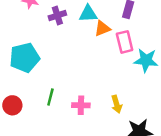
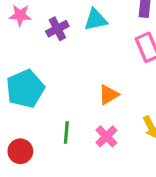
orange triangle: (102, 28) -> (109, 95), moved
pink cross: (81, 105) -> (106, 136), turned -36

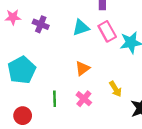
cyan triangle: (96, 20) -> (81, 28), moved
purple cross: (57, 29) -> (41, 24), turned -35

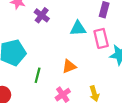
green line: (55, 99) -> (38, 75), moved

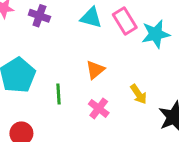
cyan triangle: (78, 28) -> (91, 18), turned 35

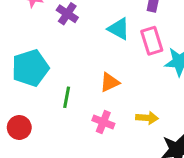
yellow arrow: (139, 94) -> (147, 118), turned -66
pink cross: (99, 108) -> (103, 122), turned -30

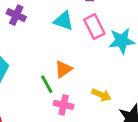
green line: (67, 97) -> (47, 84), moved, turned -30
yellow arrow: (147, 118) -> (101, 95), turned 30

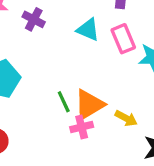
orange triangle: (63, 69) -> (89, 105), moved, size x1.5
pink cross: (64, 105) -> (82, 127), turned -30

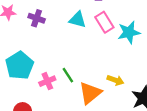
orange triangle: (89, 105) -> (90, 93), moved
pink cross: (82, 127) -> (47, 81), moved

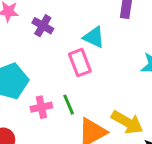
pink rectangle: (104, 22) -> (80, 63), moved
yellow arrow: (115, 80) -> (127, 122), size x1.5

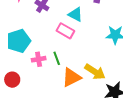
pink rectangle: (80, 63) -> (65, 31), turned -42

